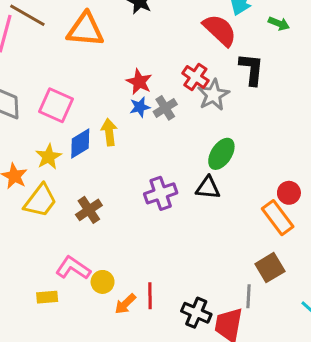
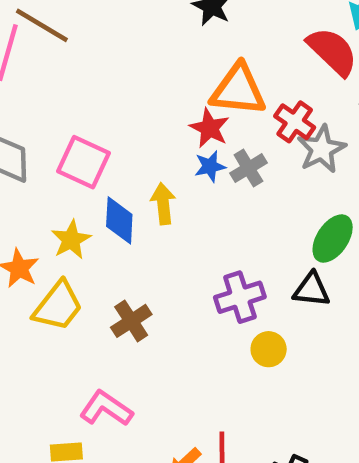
orange triangle: (85, 30) -> (238, 90), moved
blue diamond: (80, 144) -> (119, 220), turned -56
yellow circle: (103, 282) -> (269, 349), moved

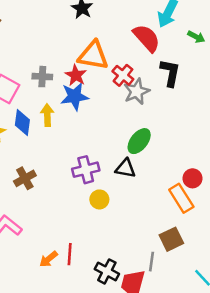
blue star: (210, 166) -> (75, 96), size x1.6
gray cross: (248, 168) -> (42, 77), moved, turned 30

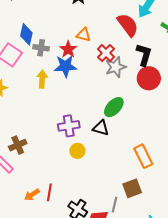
orange triangle: (93, 55) -> (84, 35), size x0.6
blue diamond: (22, 122) -> (26, 34), moved
brown cross: (25, 178) -> (18, 145), moved
red circle: (193, 178) -> (149, 78), moved, size x1.5

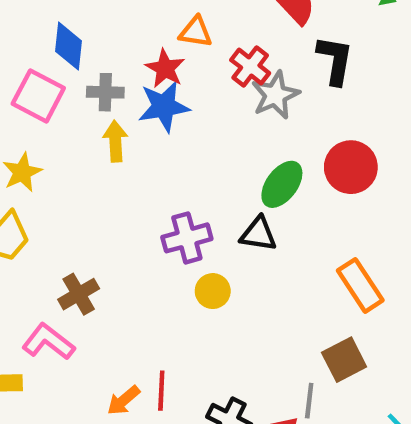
gray cross: (41, 48) -> (105, 92), moved
red circle: (149, 78) -> (351, 167), moved

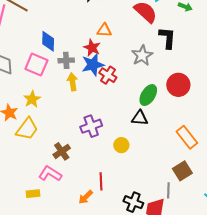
red cross: (250, 67) -> (108, 75), moved
purple cross: (187, 238) -> (91, 126), moved
red line: (161, 391) -> (101, 181), moved

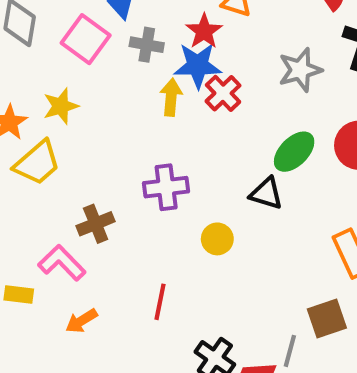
yellow arrow: (72, 82) -> (171, 97), moved
orange arrow: (86, 197) -> (81, 321), moved

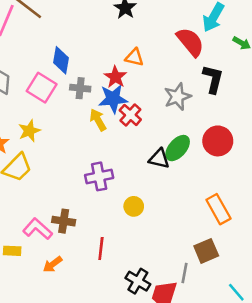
yellow arrow: (171, 97) -> (98, 120), turned -30
black triangle: (266, 193) -> (159, 159), moved
brown cross: (96, 224) -> (64, 221), moved, turned 35

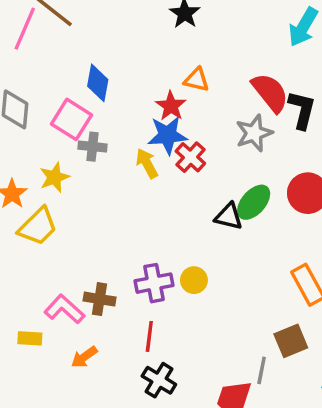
red semicircle: (190, 42) -> (270, 93), moved
gray cross: (80, 88) -> (92, 147), moved
purple cross: (99, 176) -> (154, 283), moved
black cross: (138, 281) -> (159, 380), moved

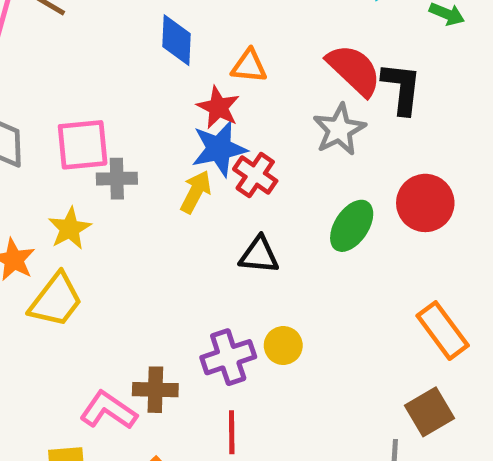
blue diamond: (98, 83) -> (176, 40), moved
pink square: (72, 119) -> (83, 145), turned -30
yellow arrow: (147, 163) -> (196, 192), turned 64
black triangle: (229, 216) -> (259, 255), moved

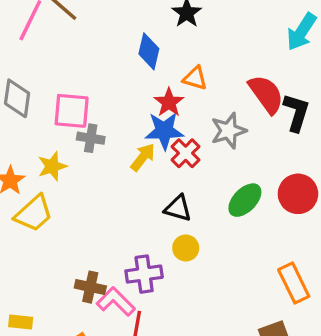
gray star: (339, 129) -> (229, 131), moved
yellow circle: (283, 346) -> (186, 248), moved
pink L-shape: (108, 410) -> (116, 302), moved

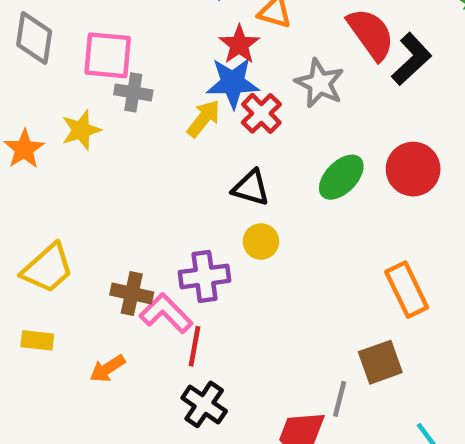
black L-shape: (296, 112) -> (411, 59), turned 30
gray star: (229, 131) -> (320, 83), turned -30
yellow trapezoid: (34, 213) -> (48, 268), moved

